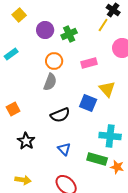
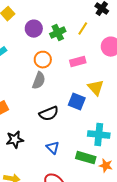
yellow line: (103, 25) -> (83, 29), moved
black star: (26, 141) -> (15, 140), turned 30

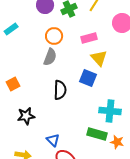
yellow triangle: (96, 88) -> (99, 58), moved
black semicircle: (49, 114) -> (60, 90), turned -66
blue triangle: (53, 148) -> (53, 140), moved

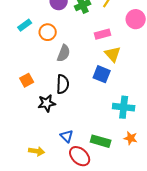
orange circle: (54, 36) -> (48, 32), moved
black semicircle: (60, 90) -> (63, 84), moved
black star: (26, 116) -> (47, 103), moved
green rectangle: (97, 134) -> (101, 141), moved

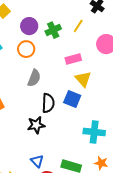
orange circle: (48, 32) -> (26, 49), moved
black semicircle: (63, 84) -> (48, 103), moved
black star: (47, 103) -> (36, 125), moved

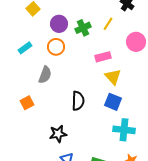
gray semicircle: (34, 78) -> (45, 75), moved
blue square: (72, 99) -> (113, 102), moved
black star: (36, 125) -> (58, 134), moved

